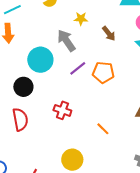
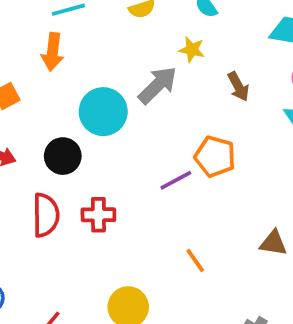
gray arrow: (66, 41) -> (158, 85), turned 70
purple line: (78, 68) -> (176, 180), moved
red cross: (62, 110) -> (98, 215), moved, turned -30

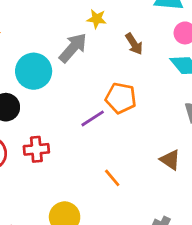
brown triangle: (273, 243) -> (170, 160), turned 30

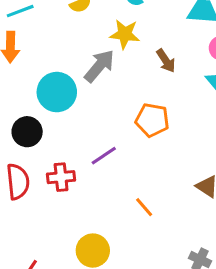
yellow star: (97, 19) -> (125, 34), size x1.4
purple line: (93, 118) -> (104, 156), moved

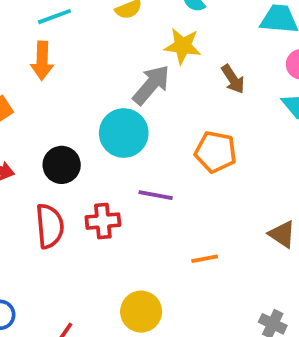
cyan circle: (57, 92) -> (124, 133), moved
purple line: (104, 156) -> (156, 195), turned 44
orange line: (144, 207) -> (205, 259), turned -60

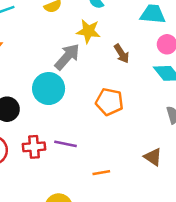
purple line: (156, 195) -> (66, 144), moved

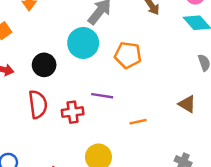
orange pentagon: (109, 102) -> (128, 55), moved
red cross: (34, 147) -> (73, 112), moved

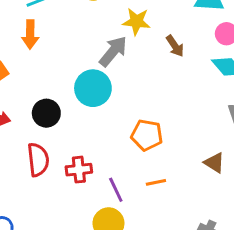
orange pentagon: (128, 55) -> (147, 135), moved
purple line: (102, 96) -> (116, 190), moved, turned 55

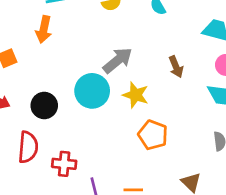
yellow star: (136, 21) -> (136, 95), moved
orange pentagon: (147, 135) -> (153, 135), moved

